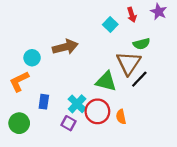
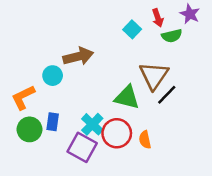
green semicircle: (141, 44) -> (172, 36), moved
cyan circle: (32, 58) -> (53, 76), moved
green circle: (19, 123) -> (29, 129), moved
purple square: (68, 123) -> (82, 147), size x1.6

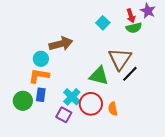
red arrow: (158, 18) -> (131, 16), moved
orange L-shape: (23, 97) -> (39, 76), moved, turned 35
purple square: (82, 147) -> (64, 115), size x0.7

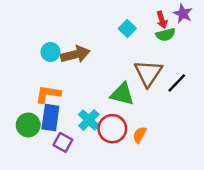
cyan circle: (41, 59) -> (50, 52), moved
black line: (130, 74) -> (177, 83), moved
blue rectangle: (41, 95) -> (50, 118), size x1.5
orange semicircle: (113, 109) -> (140, 135), turned 40
purple square: (64, 115) -> (63, 142), moved

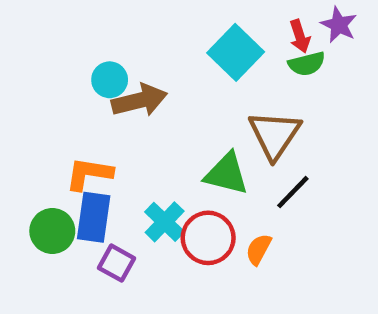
cyan square: (127, 28) -> (236, 52), size x1.6
cyan circle: (50, 52) -> (110, 80), moved
black line: (177, 83) -> (293, 192), moved

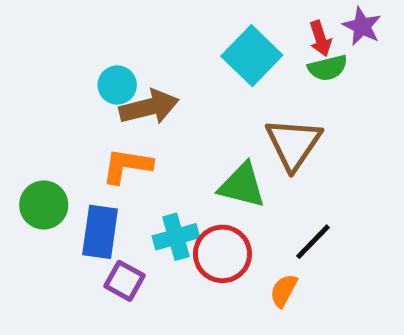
orange L-shape: (89, 174) -> (127, 166), moved
black line: (293, 192) -> (313, 242), moved
cyan cross: (165, 222) -> (176, 237), turned 30
green circle: (52, 231) -> (44, 205), moved
orange semicircle: (259, 249) -> (284, 291), moved

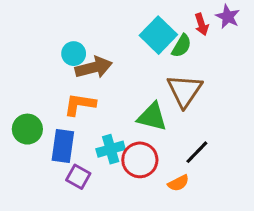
green semicircle: (328, 68) -> (181, 46), moved, turned -45
orange semicircle: (284, 291) -> (178, 183), turned -145

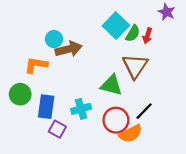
red arrow: (202, 24) -> (147, 36), moved, turned 35
orange L-shape: (80, 104) -> (36, 65), moved
red circle: (140, 160) -> (116, 120), moved
orange semicircle: (178, 183) -> (131, 134), size x1.5

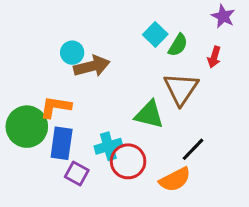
cyan square: (116, 26) -> (155, 34), size x0.7
red arrow: (147, 36) -> (214, 57), moved
orange L-shape: (36, 65) -> (56, 107), moved
green circle: (20, 94) -> (27, 127), size x1.4
red circle: (116, 120) -> (128, 161), moved

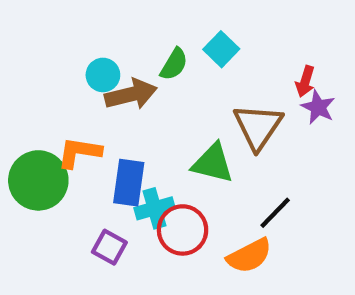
purple star: (223, 16) -> (318, 107), moved
green semicircle: (178, 45) -> (174, 64), moved
blue rectangle: (62, 143) -> (129, 183), moved

